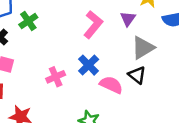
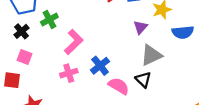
pink L-shape: (93, 24) -> (74, 42), moved

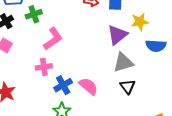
purple triangle: (141, 27) -> (117, 35), size x1.5
blue cross: (100, 66) -> (63, 85), moved
black triangle: (143, 80) -> (128, 87), moved

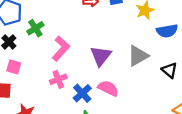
purple triangle: (117, 35) -> (101, 56), moved
black triangle: (128, 87) -> (170, 70), moved

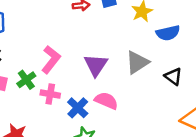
green cross: (35, 28) -> (26, 80), moved
pink cross: (58, 79) -> (50, 94), turned 35

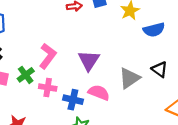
gray triangle: (137, 62) -> (129, 78), moved
blue cross: (78, 108) -> (73, 100), turned -30

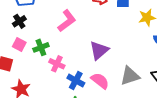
pink L-shape: (48, 56) -> (67, 21), moved

